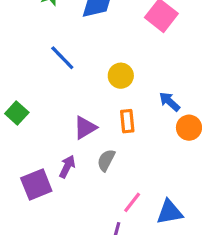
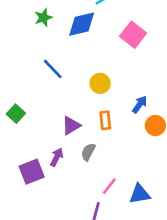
blue arrow: (169, 102) -> (140, 104), turned 84

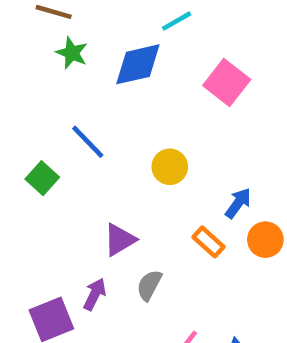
green star: (43, 18) -> (72, 53), turned -30
green square: (16, 114) -> (42, 178), moved
orange rectangle: (105, 120) -> (208, 242), moved, turned -42

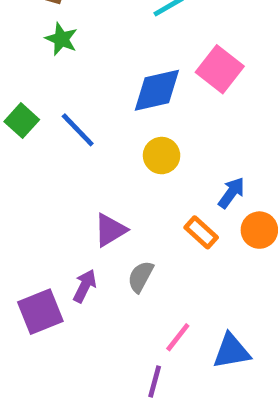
blue diamond: (138, 64) -> (157, 90), moved
green square: (42, 178) -> (22, 121), moved

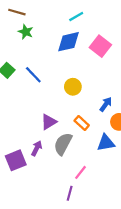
blue diamond: (157, 90) -> (68, 42), moved
orange rectangle: (201, 232) -> (82, 123), moved
gray semicircle: (141, 277) -> (63, 144), size x1.5
blue triangle: (231, 351) -> (106, 143), moved

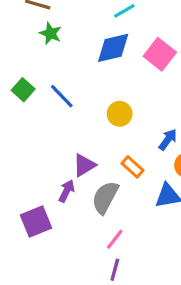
purple arrow: (37, 148) -> (67, 191), moved
pink line: (81, 172) -> (115, 239), moved

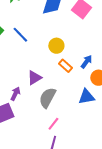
orange rectangle: (132, 167) -> (65, 66), moved
purple arrow: (67, 191) -> (15, 94), moved

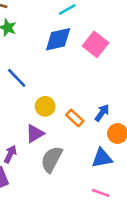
yellow circle: (56, 46) -> (45, 106), moved
pink line: (53, 124) -> (101, 193), moved, turned 72

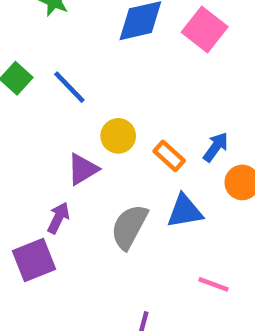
purple triangle: (35, 133) -> (83, 169), moved
blue triangle: (102, 158) -> (185, 211), moved

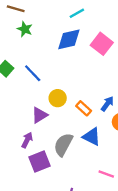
blue triangle: (185, 211) -> (92, 137), turned 36
purple square: (34, 260) -> (39, 162), moved

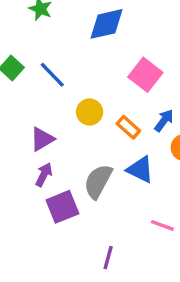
pink square: (102, 44) -> (145, 75), moved
purple triangle: (39, 115) -> (42, 139), moved

